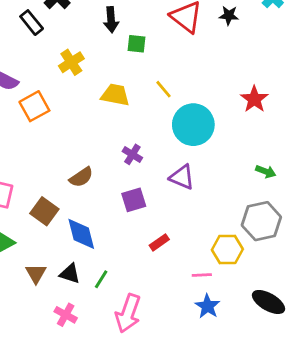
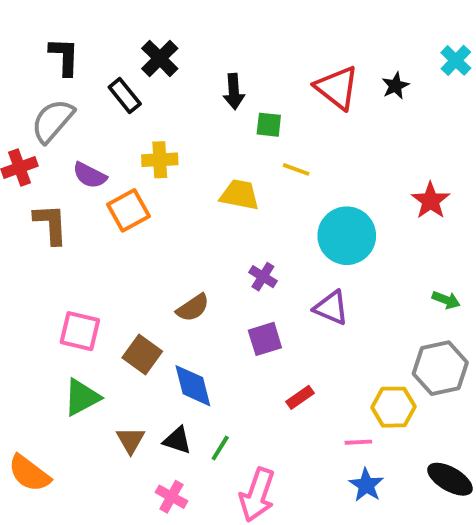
black star: (229, 15) -> (395, 86), turned -30
yellow cross: (71, 62) -> (160, 160), moved, turned 30
yellow line: (164, 89) -> (296, 169), moved, turned -30

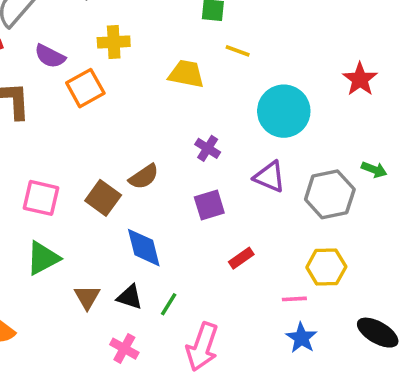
brown square: (142, 355) -> (103, 198), moved
gray hexagon: (440, 368) -> (330, 194), moved

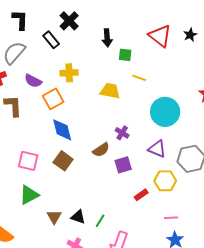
brown semicircle: (144, 177) -> (101, 150), moved
blue diamond: (144, 248) -> (62, 130), moved
yellow hexagon: (326, 267) -> (165, 181), moved

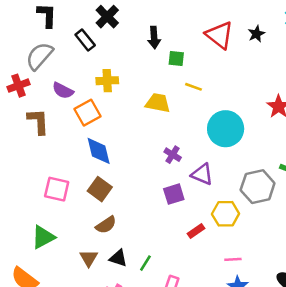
purple triangle: (157, 149) -> (202, 174), moved
brown semicircle: (101, 150) -> (106, 225), moved
green triangle: (29, 195) -> (43, 237), moved

